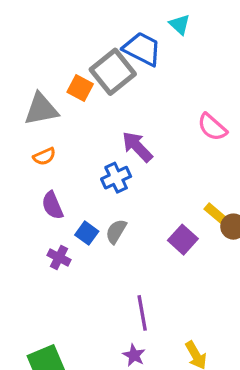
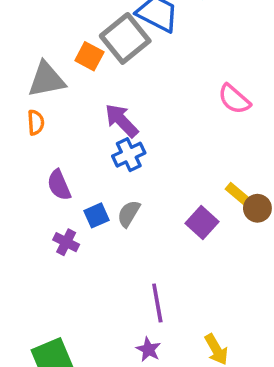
purple arrow: (137, 147) -> (122, 121), moved
orange semicircle: (44, 156) -> (36, 122), moved, turned -70
blue square: (87, 233) -> (97, 215), turned 30

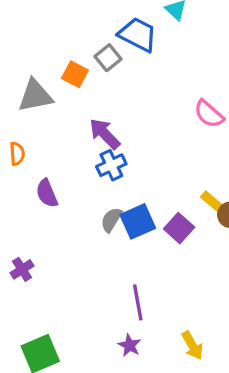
gray square: (125, 38) -> (108, 58), size x0.6
orange semicircle: (36, 122) -> (17, 154), moved
blue square: (97, 215) -> (138, 221), moved, size x1.5
purple cross: (66, 242) -> (22, 269), moved, turned 30

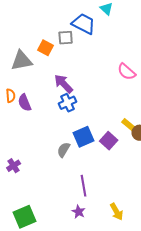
gray square: (108, 58) -> (66, 38), turned 35
purple semicircle: (47, 193) -> (25, 103), moved
gray semicircle: (111, 220) -> (64, 150), moved

